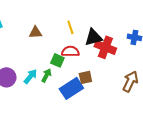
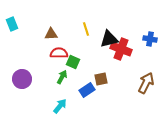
red semicircle: (70, 51) -> (59, 53), moved
cyan arrow: (30, 76) -> (60, 106), moved
blue rectangle: (71, 88) -> (87, 90), size x0.7

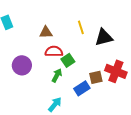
red cross: (121, 49) -> (116, 71), moved
green square: (73, 62) -> (68, 60), turned 32
purple circle: (22, 79) -> (22, 65), moved

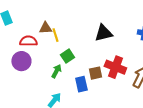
yellow line: (81, 27) -> (55, 35), moved
red semicircle: (54, 51) -> (28, 41), moved
blue rectangle: (82, 88) -> (81, 84), turned -70

